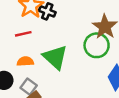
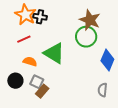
orange semicircle: (25, 61) -> (30, 61), turned 32

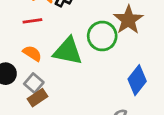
green circle: (86, 37) -> (102, 36), moved
green triangle: (54, 53) -> (68, 51), turned -35

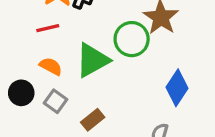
green triangle: (68, 51) -> (92, 60), turned -36
brown rectangle: (38, 98) -> (93, 120), moved

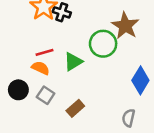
red line: (48, 28) -> (45, 52), moved
green triangle: (92, 60) -> (73, 62), size x0.7

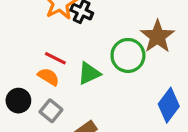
red line: (45, 52) -> (55, 58), turned 36

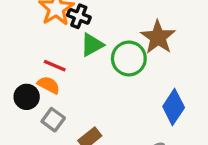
green triangle: (89, 73) -> (92, 45), moved
black circle: (18, 101) -> (27, 97), moved

